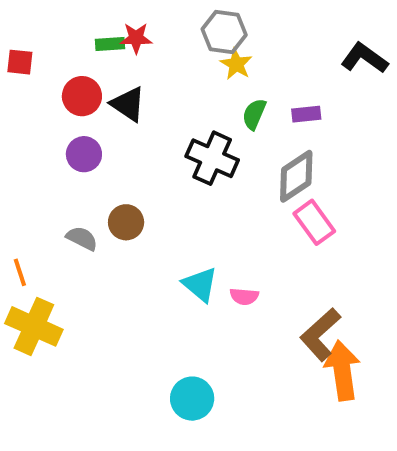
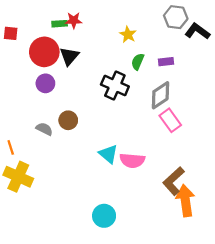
gray hexagon: (224, 32) -> (176, 17), moved
red circle: (82, 96) -> (44, 52), size x1.4
black triangle: (128, 104) -> (69, 56), turned 36
pink semicircle: (244, 296) -> (132, 160), size x1.6

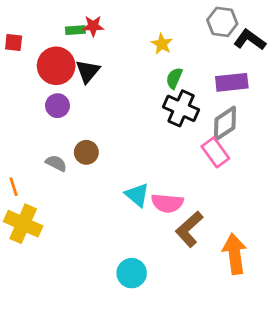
purple rectangle: (166, 62) -> (232, 82), moved, size x1.6
black cross: (115, 86) -> (181, 108), moved
gray diamond: (160, 95) -> (225, 123), moved
brown L-shape: (174, 181) -> (189, 229), moved

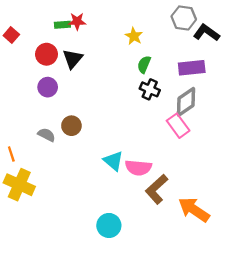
red square: (14, 42) -> (11, 35), turned 35
red circle: (56, 66) -> (47, 54), size x0.7
black cross: (181, 108) -> (150, 89), size x0.7
orange arrow: (235, 254) -> (194, 210), turned -48

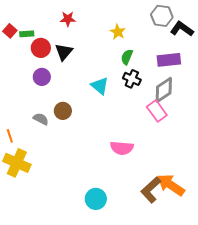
green rectangle: (62, 25) -> (27, 34), moved
cyan triangle: (113, 161) -> (100, 86), moved
brown L-shape: (157, 189) -> (151, 190), moved

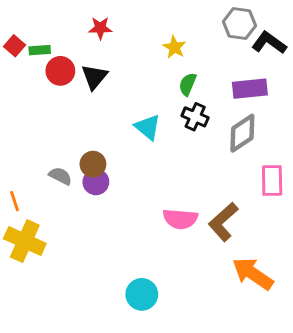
purple circle: (42, 77) -> (96, 182), moved
pink rectangle: (157, 111) -> (272, 180), moved, turned 35
brown L-shape: (151, 190) -> (223, 222), moved

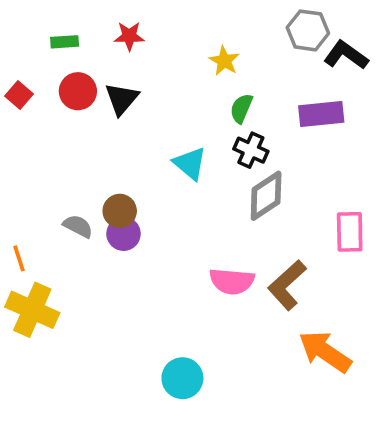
red square: (14, 46) -> (19, 95), moved
green rectangle: (40, 50) -> (65, 42), moved
gray diamond: (242, 133) -> (266, 196), moved

